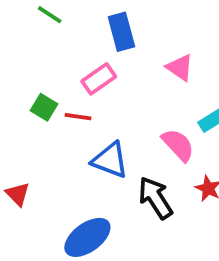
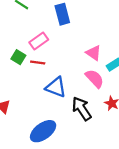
pink triangle: (180, 68) -> (93, 53), moved
pink rectangle: (99, 79) -> (39, 41), moved

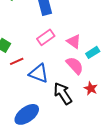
pink rectangle: (39, 41) -> (46, 37), moved
red line: (38, 63) -> (17, 61), moved, turned -32

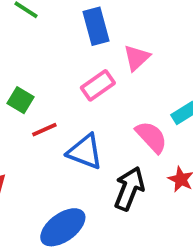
pink triangle: (74, 41) -> (137, 58), moved, turned 42
black arrow: (63, 93) -> (129, 189), turned 55

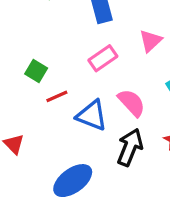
pink triangle: (137, 58) -> (151, 41), moved
pink semicircle: (151, 137) -> (131, 103), moved

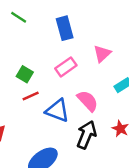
green square: (36, 71) -> (25, 74), moved

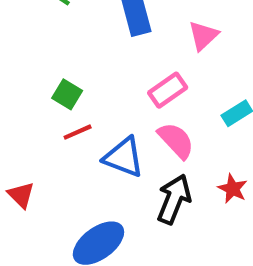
pink triangle: (102, 54) -> (203, 36), moved
pink rectangle: (66, 67) -> (168, 90), moved

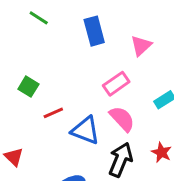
green square: (67, 94) -> (28, 87), moved

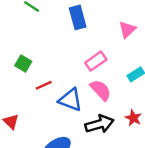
pink triangle: (141, 46) -> (127, 30), moved
black arrow: (121, 160) -> (99, 124), turned 52

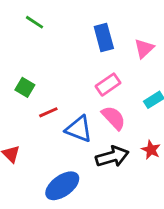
blue rectangle: (78, 17) -> (104, 37), moved

